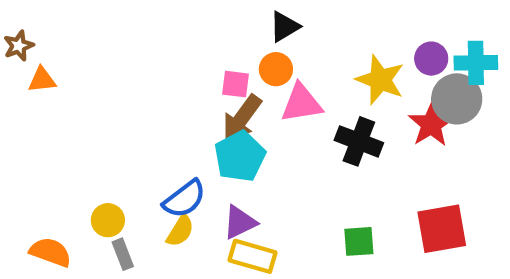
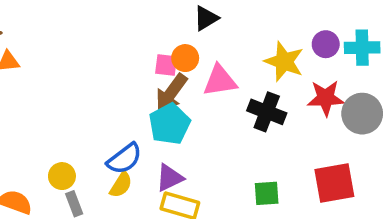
orange circle: (276, 69) -> (185, 58), moved
gray circle: (457, 99) -> (362, 114), moved
red star: (431, 124) -> (326, 98), turned 30

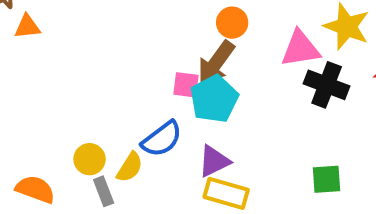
pink square: (166, 65) -> (186, 85), moved
pink triangle: (220, 81) -> (300, 49), moved
yellow semicircle: (121, 185) -> (130, 167), moved

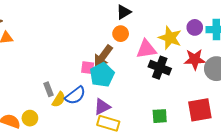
orange circle: (232, 23) -> (121, 34), moved
yellow circle: (90, 159) -> (30, 118), moved
yellow semicircle: (130, 167) -> (59, 100), moved
gray rectangle: (104, 191) -> (48, 89), moved

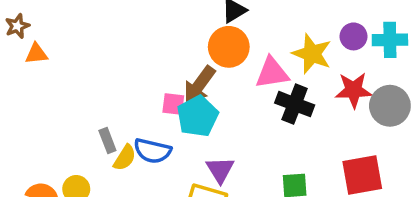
orange circle: (121, 34) -> (229, 47), size x1.5
blue semicircle: (75, 95) -> (153, 151), turned 50
purple triangle: (102, 107) -> (220, 170), moved, turned -36

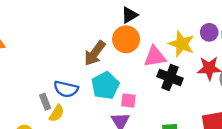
brown arrow: (199, 85) -> (95, 53), moved
pink square: (173, 104) -> (128, 101), moved
blue semicircle: (153, 151) -> (66, 89), moved

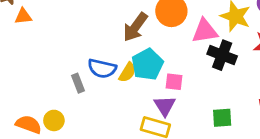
yellow semicircle: (57, 113) -> (127, 72), moved

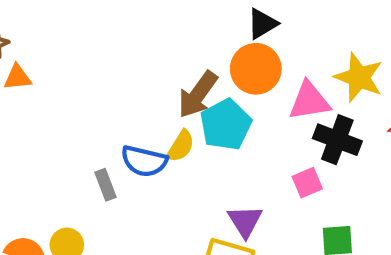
cyan pentagon: (147, 64) -> (226, 125), moved
yellow semicircle: (127, 72) -> (181, 146), moved
pink square: (174, 82) -> (307, 183), moved, turned -30

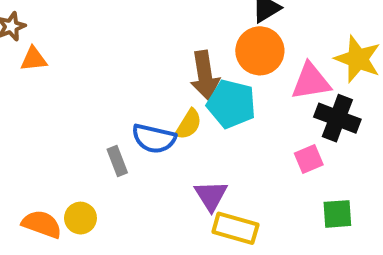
brown arrow: (198, 95) -> (205, 75), turned -45
cyan pentagon: (226, 125) -> (231, 104), turned -30
purple triangle: (245, 221) -> (211, 196), moved

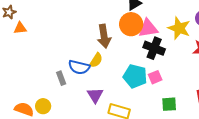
pink triangle: (311, 81) -> (148, 28), moved
cyan pentagon: (231, 104) -> (135, 76), moved
black cross: (337, 118) -> (154, 48), moved
purple triangle: (211, 196) -> (95, 95), moved

